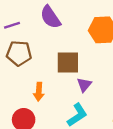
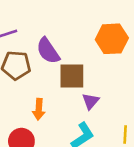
purple semicircle: (50, 17) -> (48, 51), moved

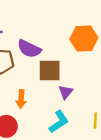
purple semicircle: (48, 51) -> (29, 49), turned -30

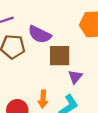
orange arrow: (21, 99) -> (43, 99), moved

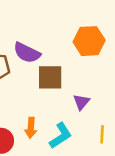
purple triangle: (75, 77) -> (81, 102), moved

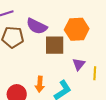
orange hexagon: (89, 41) -> (77, 29), moved
yellow line: (102, 134) -> (95, 73), moved

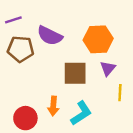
brown square: (55, 45) -> (75, 73), moved
purple triangle: (79, 64) -> (108, 68), moved

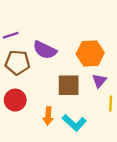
cyan L-shape: (81, 113) -> (74, 123), turned 75
red circle: (25, 118) -> (15, 100), moved

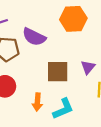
orange hexagon: (90, 53) -> (73, 19), moved
cyan L-shape: (74, 123) -> (63, 109), turned -65

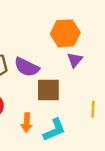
purple semicircle: (34, 37) -> (27, 67), moved
purple triangle: (88, 67) -> (75, 60), moved

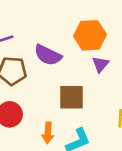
purple semicircle: (27, 67) -> (48, 55), moved

